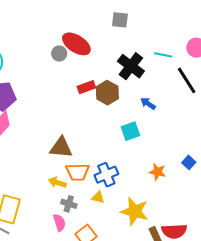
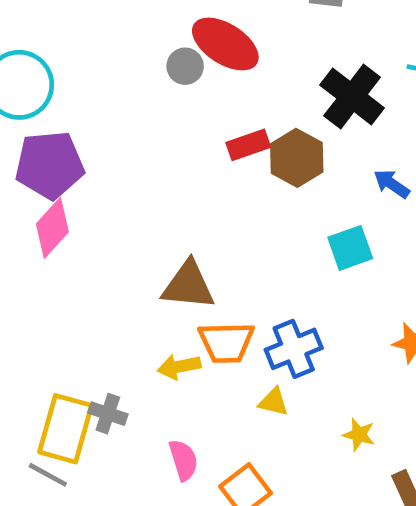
yellow arrow: (57, 183) -> (179, 367), turned -30
gray cross: (69, 204) -> (108, 414), moved
yellow star: (135, 211) -> (359, 435), size x0.5

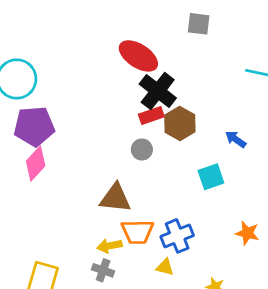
gray circle: (185, 66) -> (142, 149), moved
black cross: (352, 96) -> (158, 91), moved
gray cross: (108, 414) -> (103, 270), moved

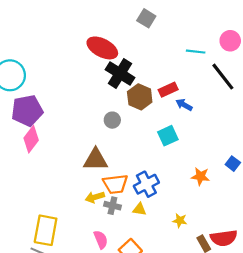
gray square: (199, 24) -> (146, 18), turned 30
red rectangle: (151, 116) -> (168, 90), moved
gray cross: (103, 270) -> (112, 206), moved

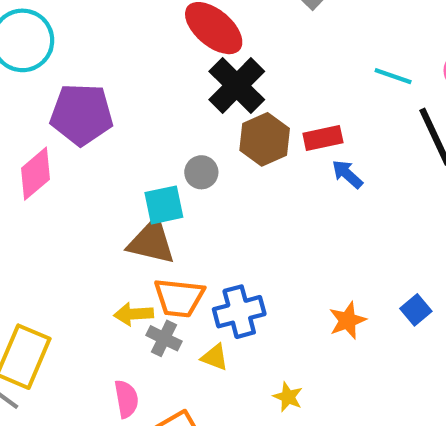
purple pentagon: (27, 111) -> (82, 114), moved
cyan square: (168, 136) -> (164, 205), moved
orange star: (200, 176) -> (347, 320), turned 30

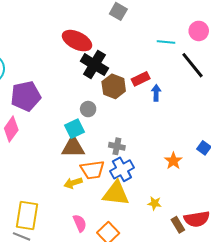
blue arrow: (347, 174) -> (156, 93), turned 63
gray cross: (164, 338) -> (117, 146), moved
yellow triangle: (215, 357) -> (116, 193), size x2.0

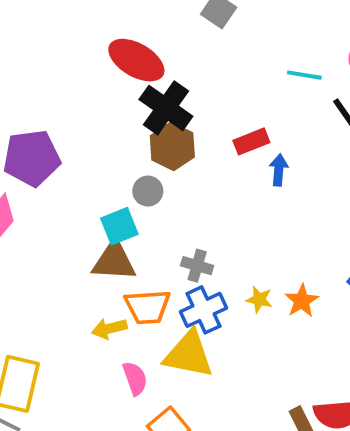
brown hexagon: (114, 86) -> (172, 146), moved
yellow star: (155, 203) -> (259, 299), moved
pink semicircle: (80, 223) -> (135, 378), moved

